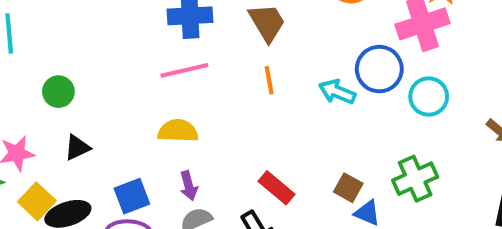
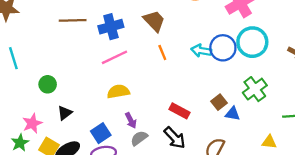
blue circle: (379, 69) -> (223, 48), moved
cyan circle: (429, 96) -> (252, 42), size x1.4
brown square: (348, 188) -> (219, 102), turned 35

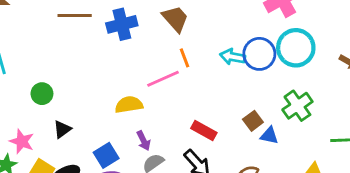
pink line: (114, 57) -> (163, 79), moved
pink star: (32, 123) -> (22, 141), turned -30

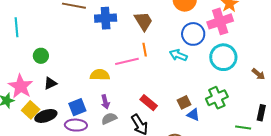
blue circle: (259, 54) -> (193, 34), moved
pink star: (22, 141) -> (21, 86), size x1.4

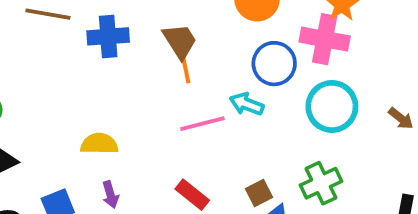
pink cross: (220, 21) -> (325, 39), turned 30
orange line: (145, 50) -> (186, 70), moved
pink line: (127, 61) -> (202, 124), moved
brown arrow: (258, 74) -> (401, 118), moved

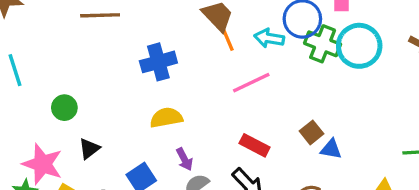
blue cross: (108, 36) -> (158, 62), moved
cyan arrow: (247, 104) -> (269, 38), moved
green cross: (321, 183) -> (323, 44), moved, turned -32

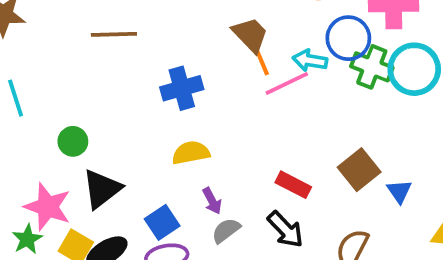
pink line: (251, 83) -> (287, 83), moved
brown square: (312, 132) -> (359, 170), size x1.5
black triangle: (89, 149) -> (102, 189), size x1.6
blue triangle: (331, 149) -> (399, 191), moved, turned 45

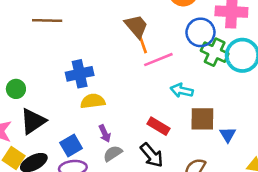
cyan arrow: (310, 60) -> (182, 90), moved
blue cross: (182, 88) -> (80, 74), moved
brown square: (359, 170) -> (202, 119), turned 36

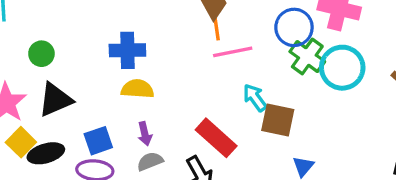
cyan arrow: (182, 90) -> (255, 98), turned 30
brown square: (202, 119) -> (278, 120), moved
red rectangle: (159, 126) -> (216, 138), size x1.4

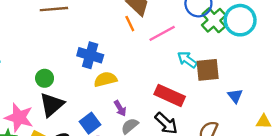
orange line: (217, 29) -> (130, 24), moved
blue cross: (127, 50) -> (90, 55), turned 35
green circle: (41, 54) -> (45, 78), moved
green cross: (307, 57) -> (214, 20), turned 30

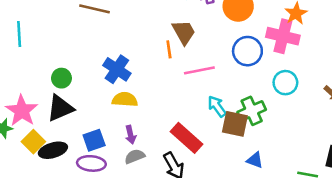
green cross: (214, 20) -> (252, 111), moved
cyan circle: (240, 20) -> (285, 83), size x0.7
blue triangle: (235, 96) -> (255, 160), turned -49

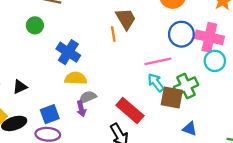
pink cross: (283, 36) -> (209, 37), moved
pink line: (199, 70) -> (158, 61), moved
green circle: (61, 78) -> (35, 25), moved
black triangle: (60, 108) -> (20, 87), size x0.6
gray semicircle: (135, 156) -> (88, 97), moved

